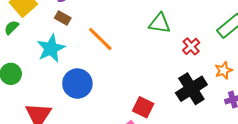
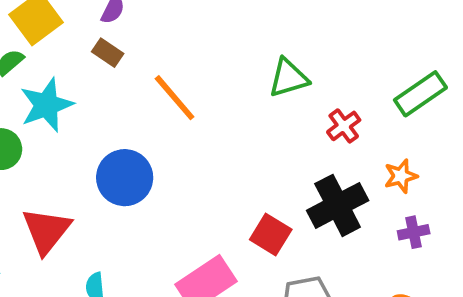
green triangle: (160, 23) -> (288, 78), turned -30
cyan star: (51, 48) -> (46, 105), moved
red square: (143, 107) -> (271, 235), moved

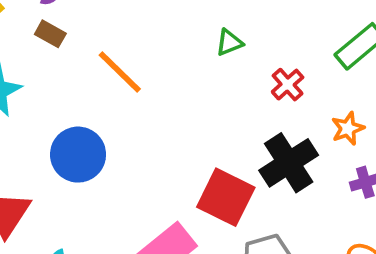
green triangle: (288, 78) -> (229, 43), size x0.7
red square: (271, 235) -> (226, 197), size x1.4

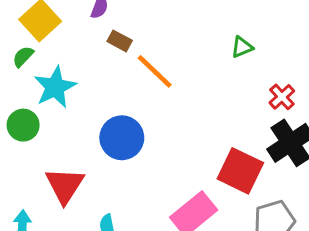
brown rectangle: (50, 34) -> (120, 41), moved
red cross: (288, 85) -> (282, 97), moved

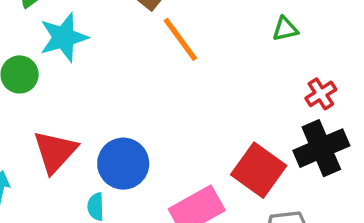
blue circle: (122, 138) -> (123, 164), moved

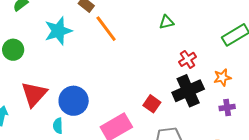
cyan star: (64, 37) -> (58, 31), moved
red square: (259, 170) -> (152, 104), size x0.6

